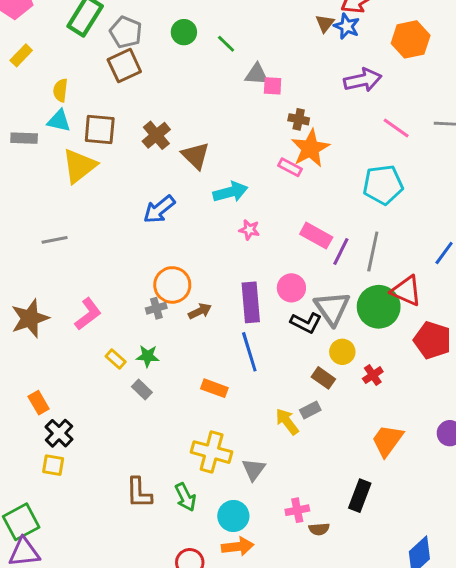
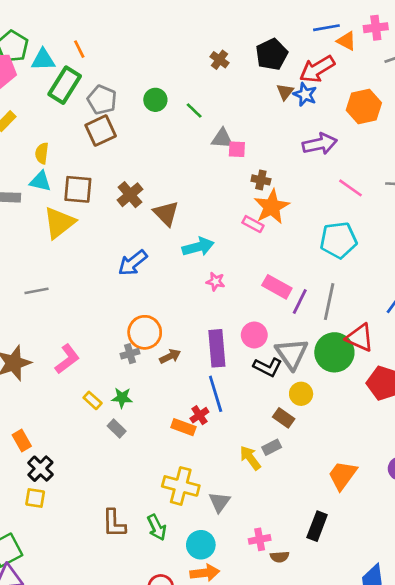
red cross: (373, 375) -> (199, 415), moved

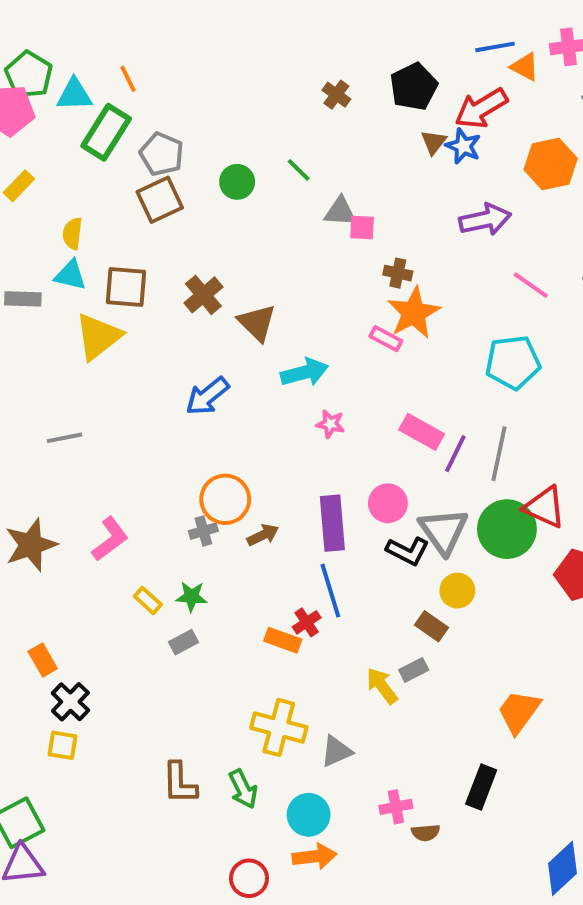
green circle: (155, 100) -> (237, 182), moved
gray rectangle: (117, 428) -> (184, 642), turned -72
gray triangle: (220, 502) -> (336, 751), turned 30

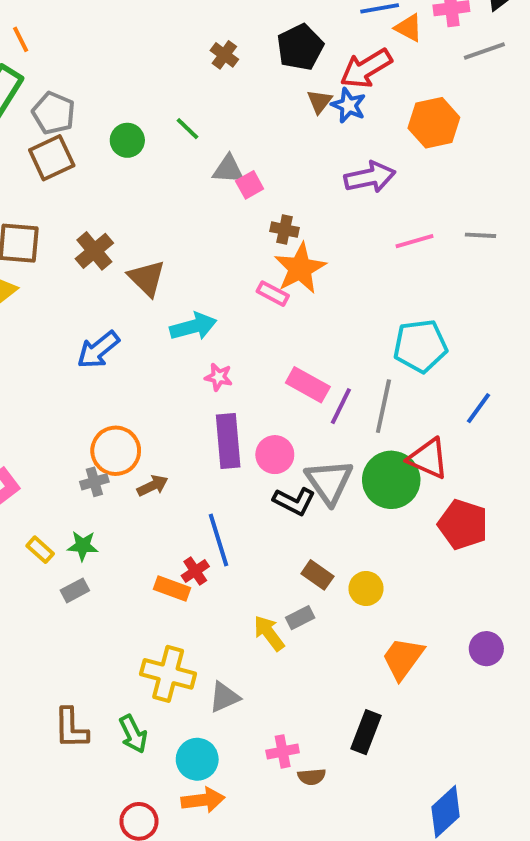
pink square: (362, 227) -> (250, 185), turned -32
pink line: (531, 285) -> (415, 241), turned -51
cyan pentagon: (513, 362) -> (420, 346), moved
purple rectangle: (332, 523) -> (228, 441), moved
yellow circle: (457, 591) -> (366, 588), moved

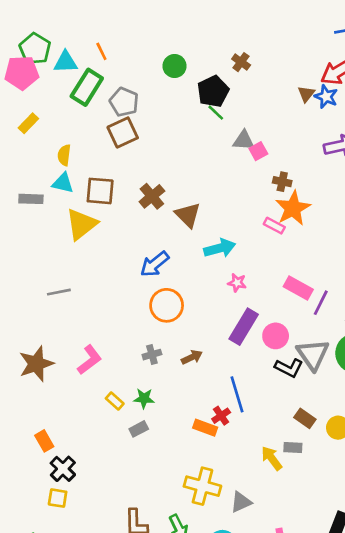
black pentagon: (300, 47) -> (213, 91), moved
green circle: (127, 140) -> (175, 66), moved
purple rectangle: (228, 441) -> (244, 327), turned 36
orange circle: (116, 451) -> (167, 305), moved
gray rectangle: (300, 618) -> (293, 448), turned 30

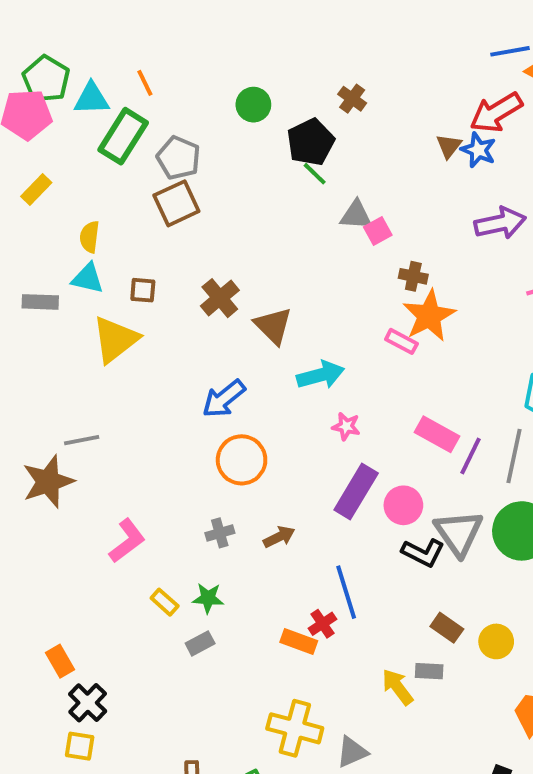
brown square: (100, 191) -> (143, 290), size x0.6
brown star: (36, 364) -> (48, 482), moved

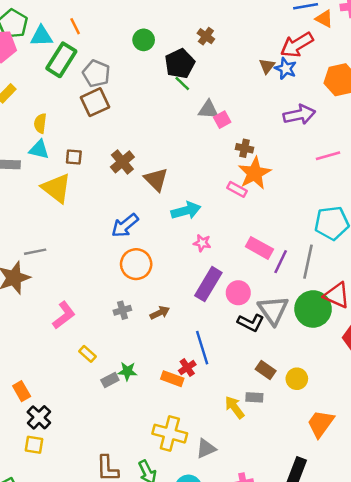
yellow triangle: (115, 339) -> (56, 188), turned -44
green star: (208, 598) -> (127, 371), moved

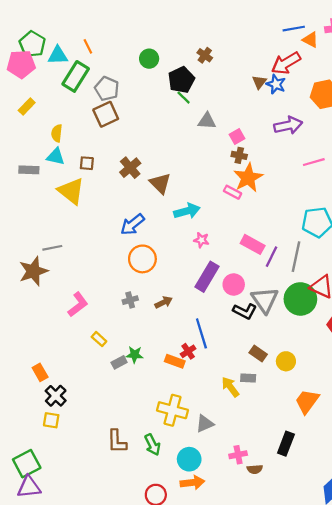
pink square: (222, 120) -> (237, 137), moved

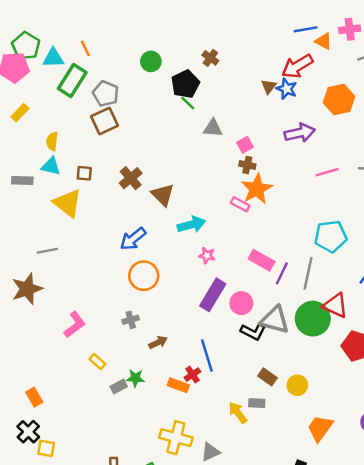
gray line: (52, 248) -> (47, 251), moved
gray triangle: (265, 300) -> (275, 320), turned -40
brown arrow: (164, 302) -> (158, 342), moved
black cross: (56, 396) -> (28, 432), moved

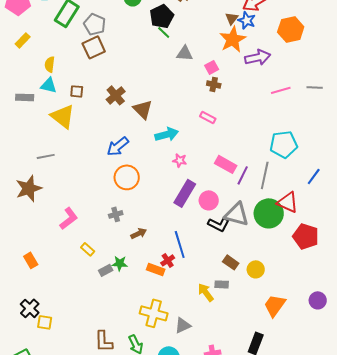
orange star: (257, 189) -> (233, 39), moved
orange rectangle: (34, 397) -> (31, 260), moved

